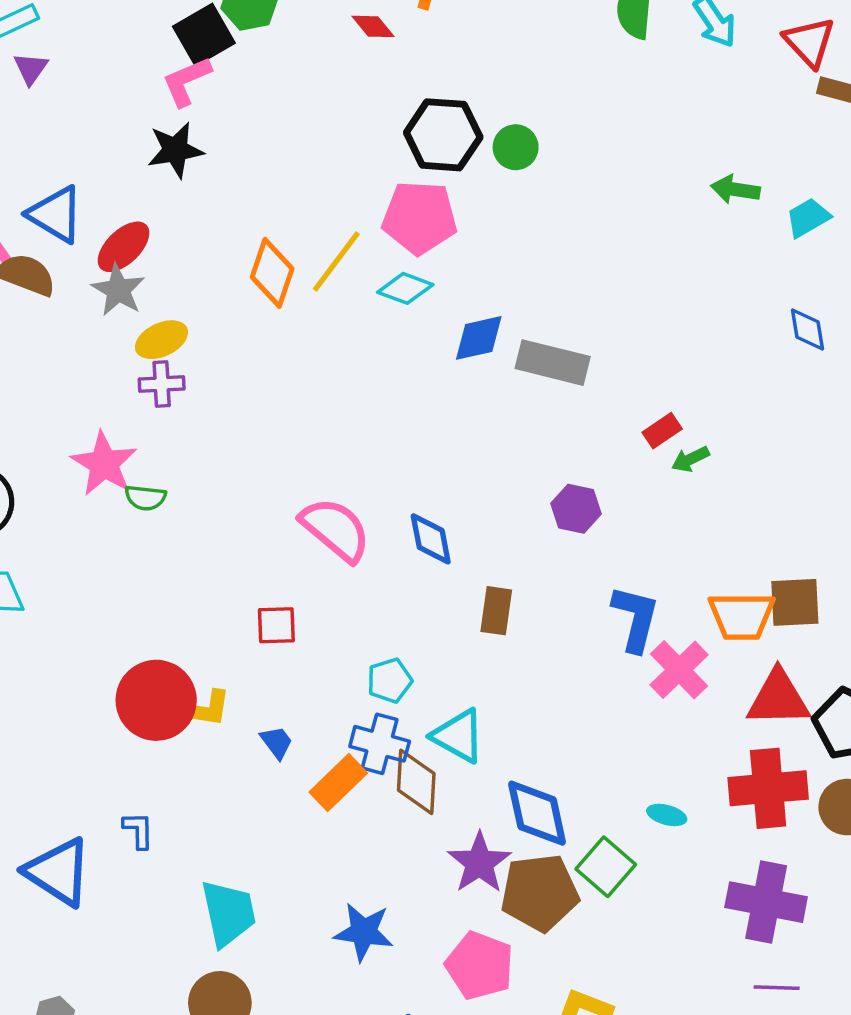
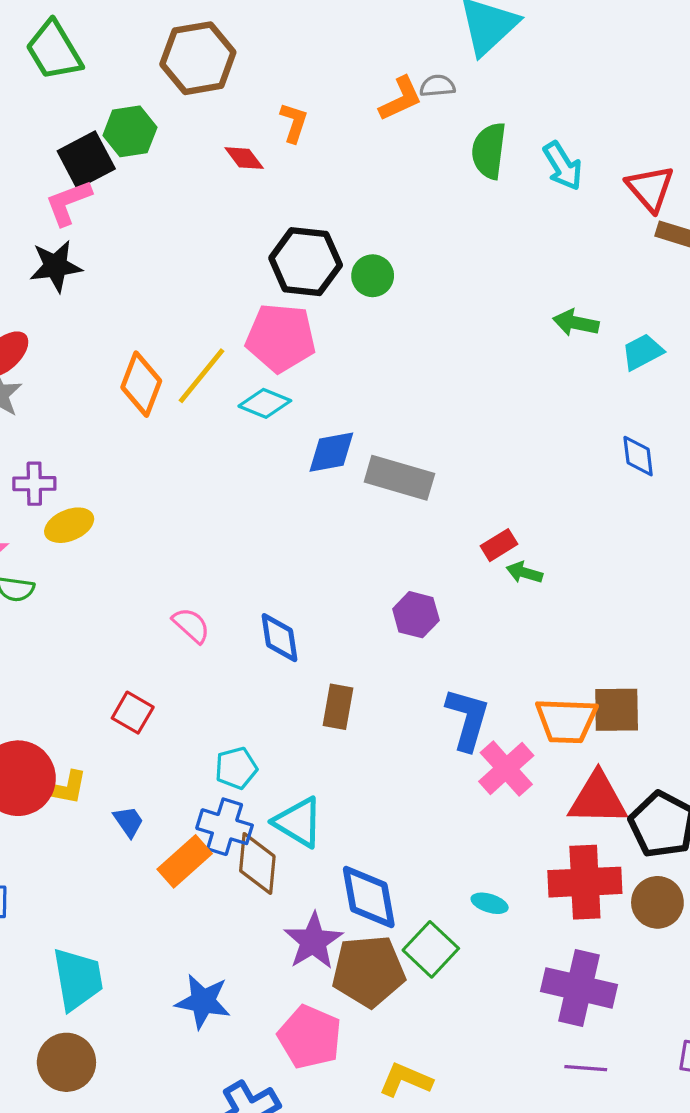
yellow ellipse: (162, 340) -> (69, 525), moved
green arrow: (690, 459) -> (524, 573), turned 40
pink semicircle: (336, 529) -> (191, 625), size x0.6
red square: (276, 625) -> (133, 713), turned 30

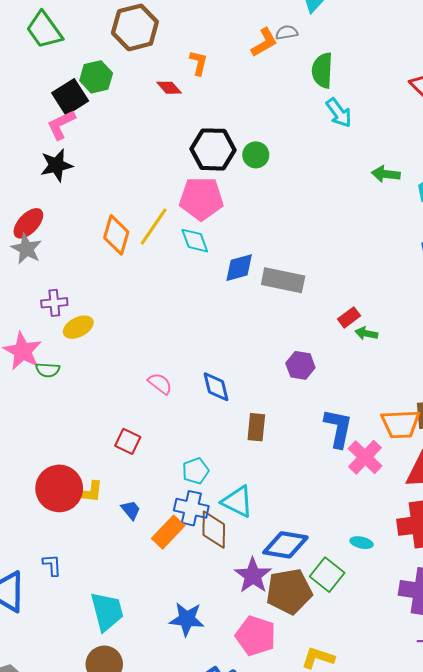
cyan arrow: (563, 166) -> (339, 113), moved
cyan diamond: (265, 403) -> (195, 241), turned 52
blue diamond: (369, 897) -> (285, 545), turned -66

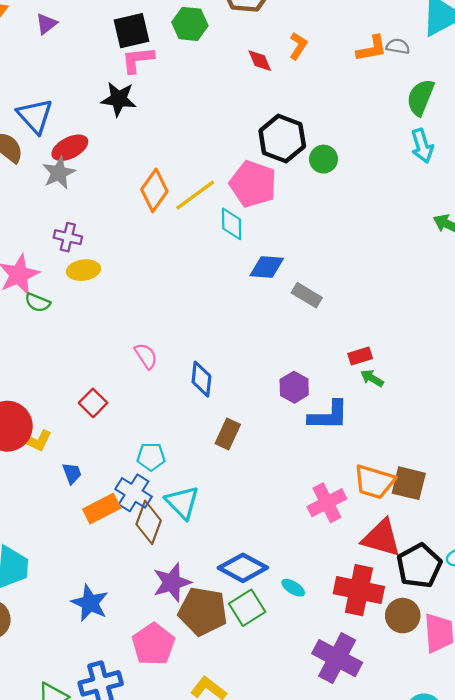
black square: (70, 97) -> (132, 31), moved
gray rectangle: (283, 280) -> (307, 295), size x0.7
blue L-shape: (338, 428) -> (329, 416), moved, turned 60
blue diamond: (285, 545) -> (243, 568), moved

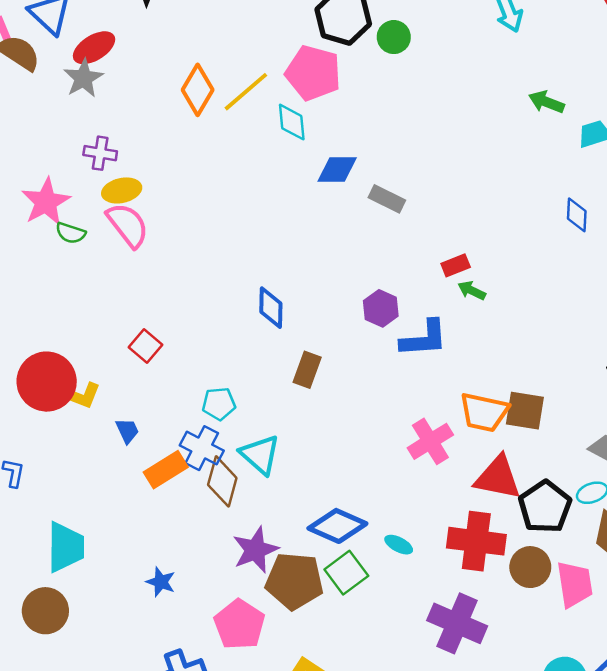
pink semicircle: (146, 356) -> (128, 225), moved, size x1.5
blue star: (90, 603) -> (161, 582), size x0.7

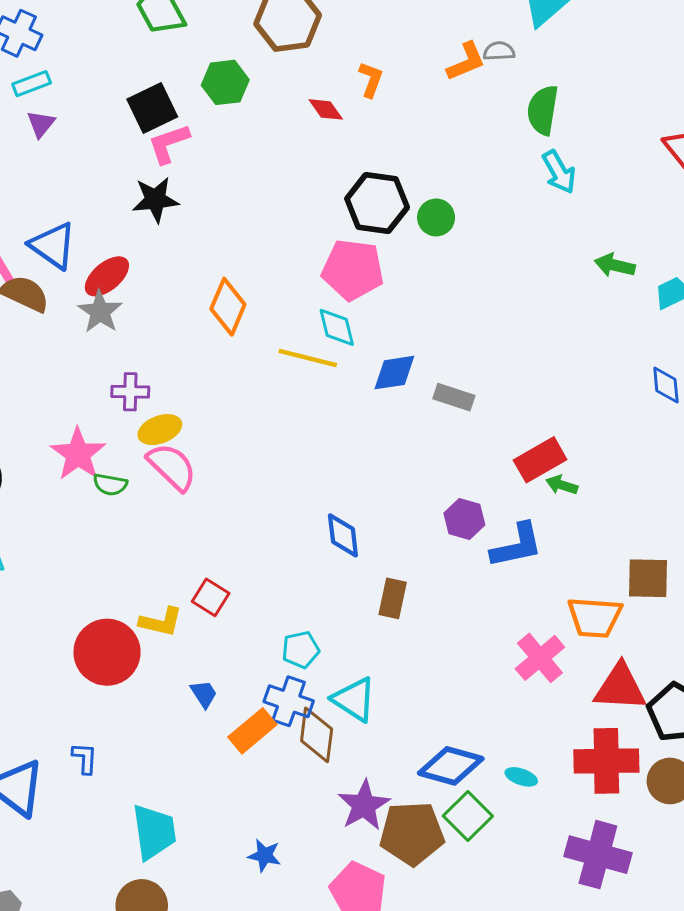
yellow line: (246, 92) -> (308, 358), moved, turned 63
red rectangle: (456, 265) -> (540, 460), size x1.6
yellow L-shape: (81, 395) -> (161, 622), moved
brown square: (525, 411) -> (648, 578), moved

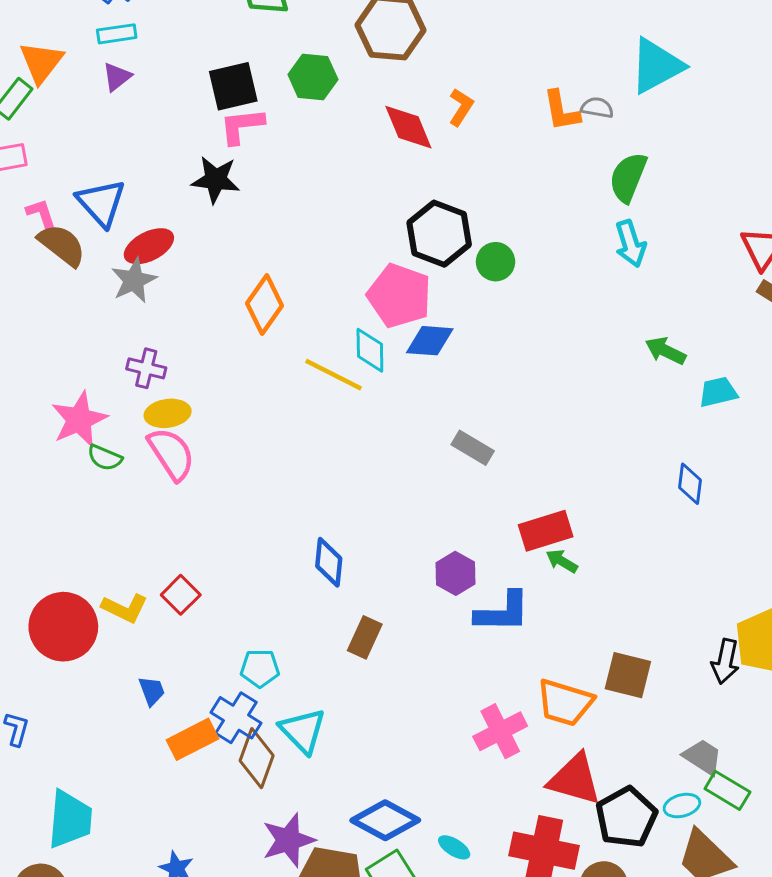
orange L-shape: (466, 62) -> (561, 111), turned 90
red diamond: (326, 109) -> (408, 127), size x1.5
blue diamond: (394, 373) -> (430, 341), moved

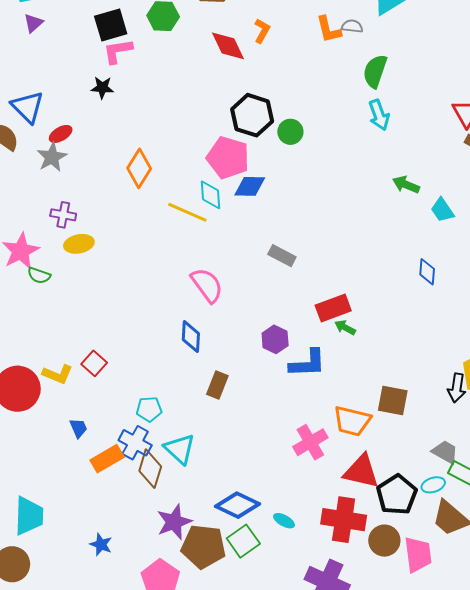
black star: (216, 180) -> (102, 88), size x0.7
red ellipse: (149, 246) -> (61, 134), size x0.7
cyan trapezoid: (718, 392) -> (442, 210), turned -108
pink semicircle: (171, 454) -> (207, 285), moved

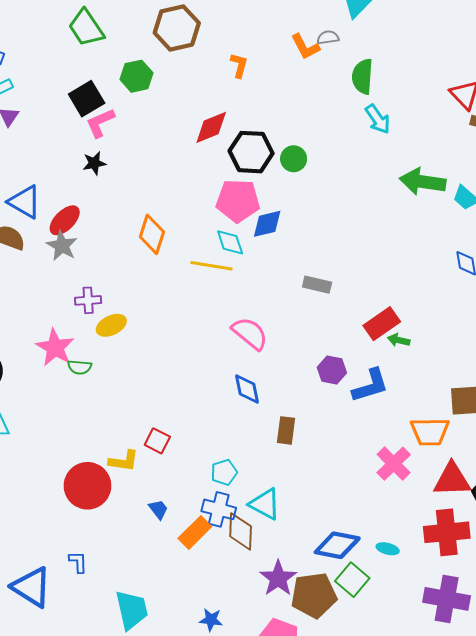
red diamond: (228, 46) -> (211, 127), moved, turned -72
red ellipse: (61, 134) -> (65, 220), size x1.4
green arrow: (406, 185) -> (423, 182), size x1.6

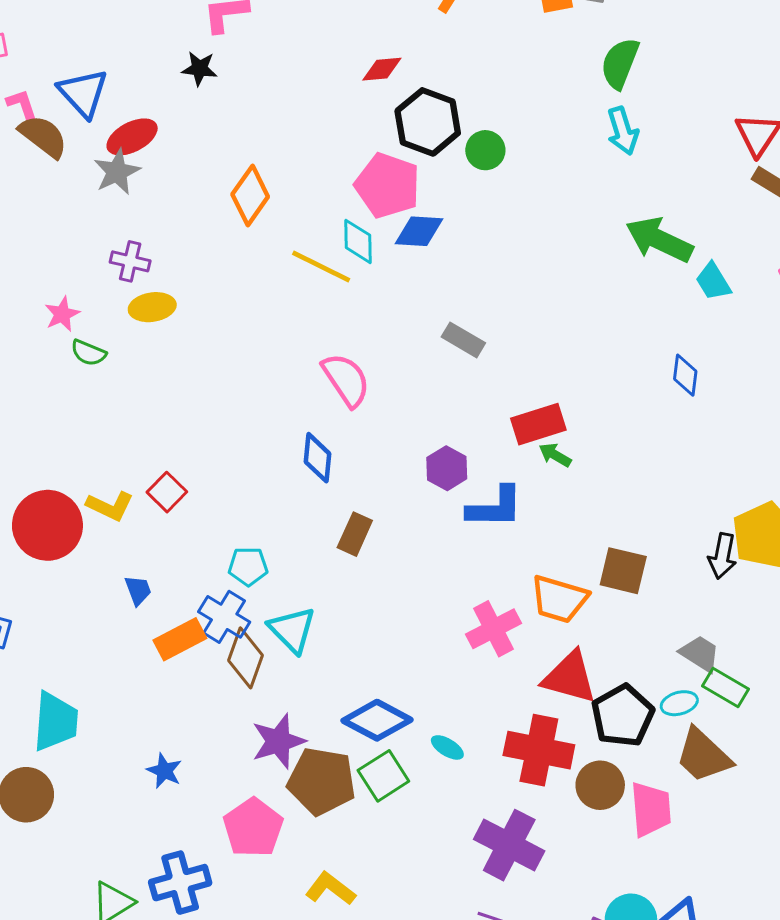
red diamond: (211, 127) -> (382, 69), size x0.7
pink star: (55, 348) -> (62, 314), size x0.6

